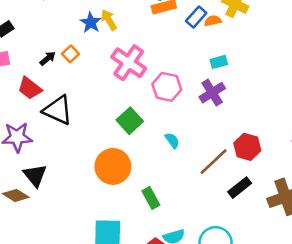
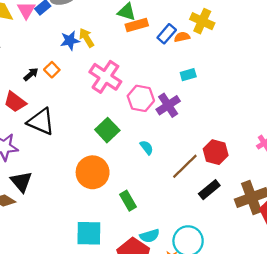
blue star: (91, 22) -> (70, 41), turned 30
purple cross: (212, 93) -> (168, 105), moved

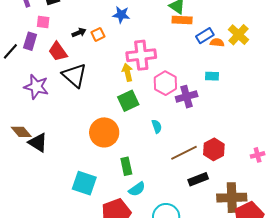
yellow arrow: (86, 38) -> (128, 72), moved
pink cross: (105, 77) -> (141, 55), turned 32
black triangle: (21, 182) -> (38, 143), moved, turned -35
cyan semicircle: (150, 236) -> (137, 189), moved, turned -36

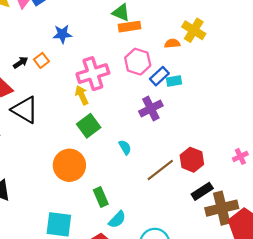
blue rectangle: (205, 36) -> (159, 76), moved
pink hexagon: (165, 83) -> (138, 62), moved
black rectangle: (198, 179) -> (202, 191), moved

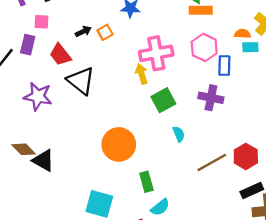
blue rectangle: (159, 76) -> (224, 66), turned -54
cyan rectangle: (174, 81) -> (250, 47), moved
purple cross: (151, 109) -> (211, 98), turned 30
green square: (89, 126) -> (163, 100), moved

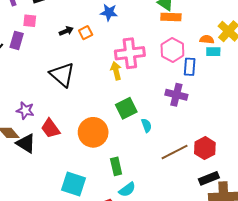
red trapezoid: (60, 55) -> (51, 128), moved
purple star: (38, 96) -> (25, 110), moved, size x0.7
green square: (163, 100) -> (126, 108), moved

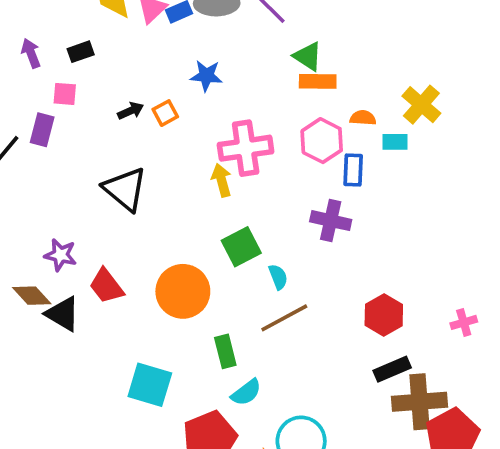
orange semicircle: (207, 39) -> (363, 118), moved
brown line: (175, 152) -> (284, 318), moved

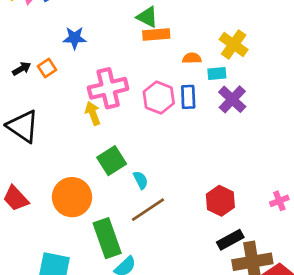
pink hexagon: (322, 141) -> (159, 98), moved
purple cross: (331, 221) -> (232, 99), moved, turned 36
green rectangle: (225, 351) -> (107, 238), size x1.6

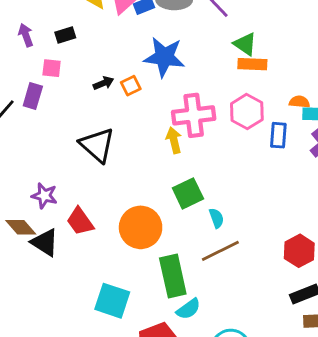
blue star: (75, 38) -> (164, 57), size x1.6
orange semicircle: (192, 58) -> (299, 102), moved
pink hexagon: (159, 98) -> (247, 112), moved

